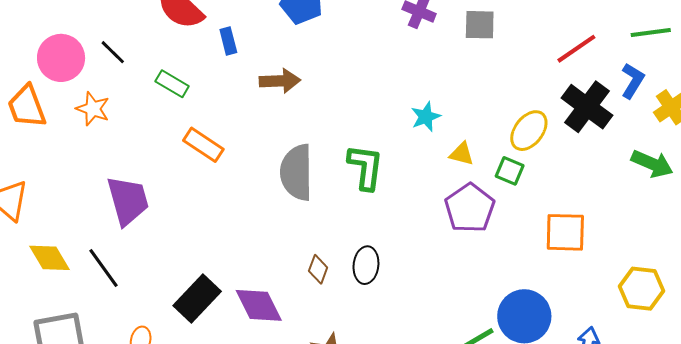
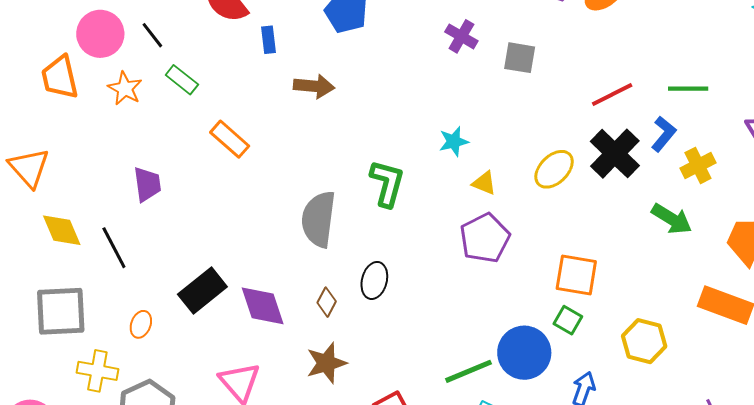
green rectangle: (172, 84) -> (182, 80), moved
green square: (510, 171) -> (568, 320), moved
gray semicircle: (297, 172) -> (319, 219), moved
purple trapezoid: (128, 201) -> (147, 184), size x0.7
brown diamond: (318, 269) -> (327, 302), moved

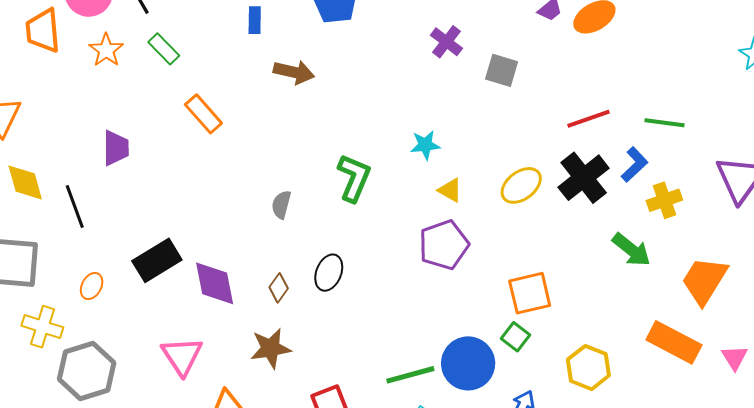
gray semicircle: (319, 219) -> (281, 205), size x0.5
orange square: (576, 275) -> (530, 293), turned -30

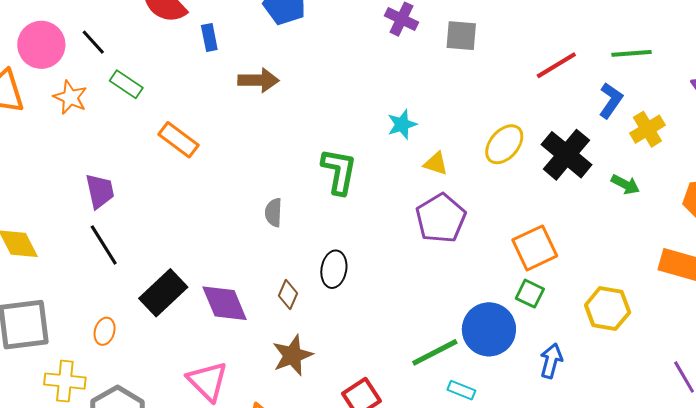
black cross: (584, 178) -> (566, 155), moved
black line: (75, 206) -> (104, 245), moved
green arrow: (631, 250) -> (625, 184), size x0.7

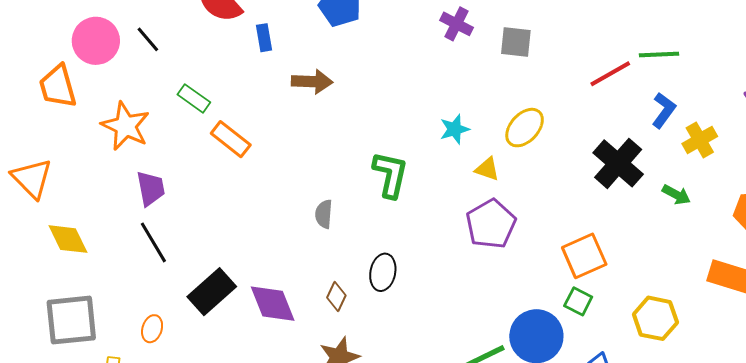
green line: (632, 53) -> (659, 54), moved
green rectangle: (126, 84) -> (194, 98), moved
orange star: (70, 97) -> (126, 126), moved, size x1.4
yellow ellipse: (504, 144) -> (525, 128), moved

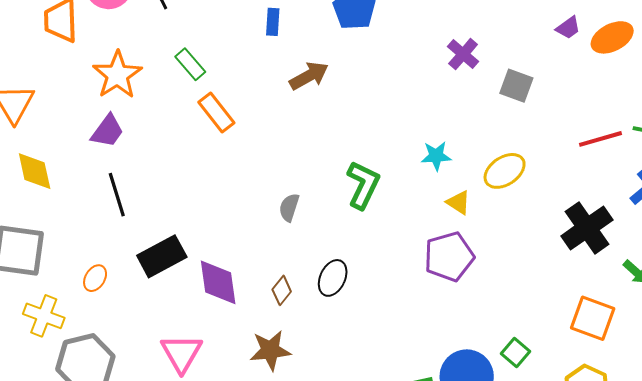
brown arrow: (312, 82) -> (309, 76), turned -45
purple trapezoid: (151, 188) -> (108, 131), moved, turned 33
orange square: (584, 256) -> (593, 318), moved, turned 30

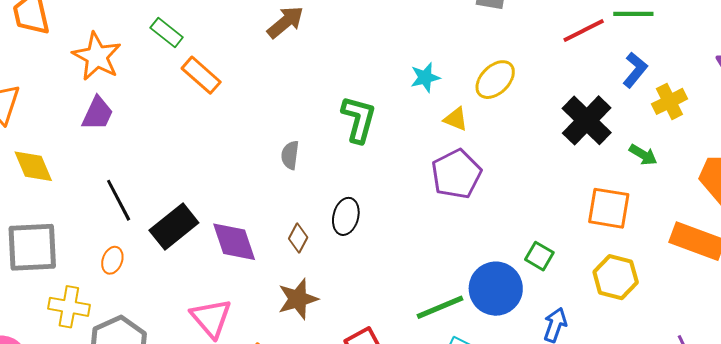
black line: (117, 195) -> (119, 200), moved

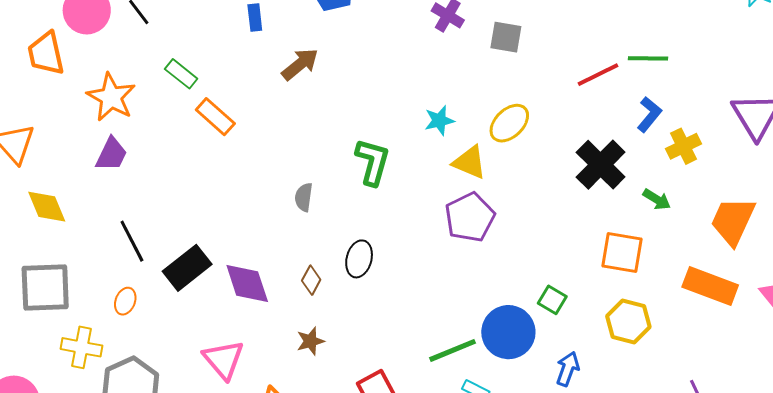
yellow triangle: (456, 119) -> (470, 162), size x1.4
brown star: (298, 299) -> (310, 341), size x0.7

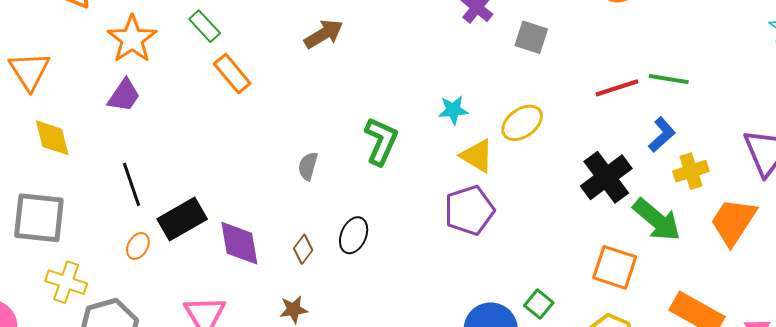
green arrow: (657, 199) -> (657, 220), size x1.8
orange trapezoid: (733, 221) -> (733, 222), moved
orange ellipse: (125, 301) -> (138, 246), moved

